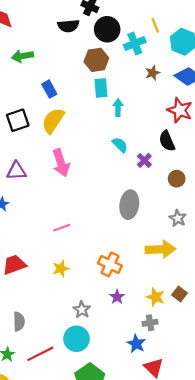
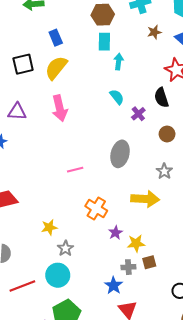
pink line: (62, 228) -> (75, 170), moved
yellow star: (61, 269) -> (49, 227), moved
brown square: (180, 294) -> (149, 262), moved, turned 32
purple star: (117, 297) -> (116, 233), moved
yellow star: (156, 297) -> (136, 243), turned -30

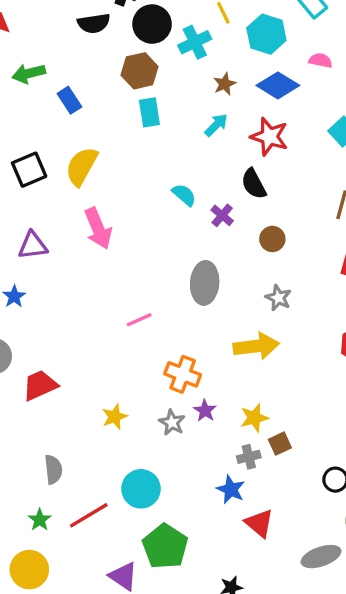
blue rectangle: (56, 38) -> (69, 100), moved
cyan arrow: (119, 62) -> (216, 125), moved, turned 49
purple star: (116, 233) -> (205, 411), moved
gray star: (65, 248) -> (172, 422), moved

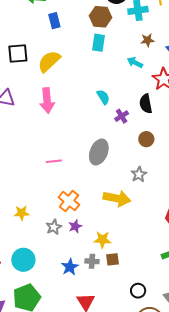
cyan arrow: (216, 125) -> (135, 63), turned -126
blue star: (231, 490) -> (70, 267), moved

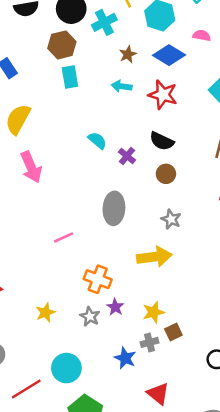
black semicircle: (146, 104) -> (162, 141), moved, turned -36

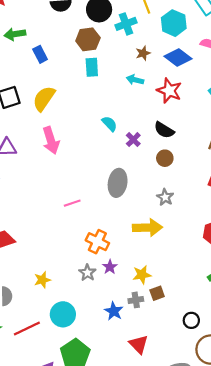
yellow star: (45, 312) -> (42, 280), moved

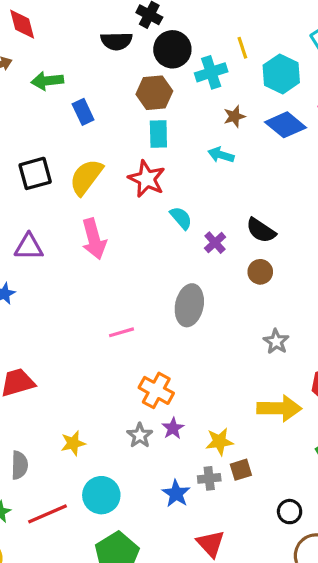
red star: (169, 91) -> (147, 179), moved
gray star: (165, 197) -> (276, 342), moved
yellow arrow: (148, 228) -> (279, 408), moved

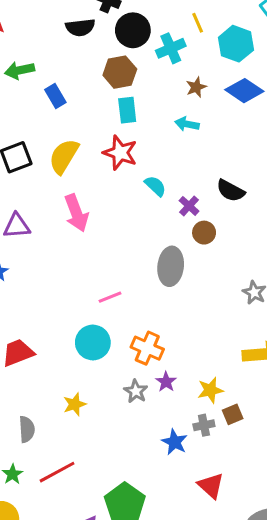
brown circle: (260, 272) -> (204, 233), moved
cyan circle: (101, 495) -> (93, 343), moved

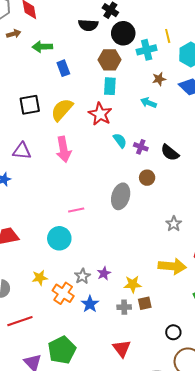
purple cross: (189, 206) -> (141, 147), moved, turned -32
orange cross: (147, 348) -> (63, 293), moved
blue star: (175, 442) -> (90, 304), moved

